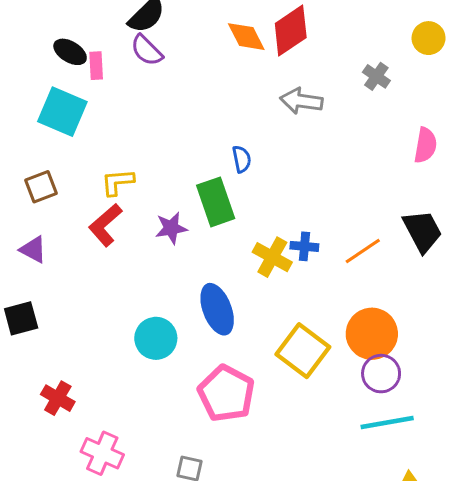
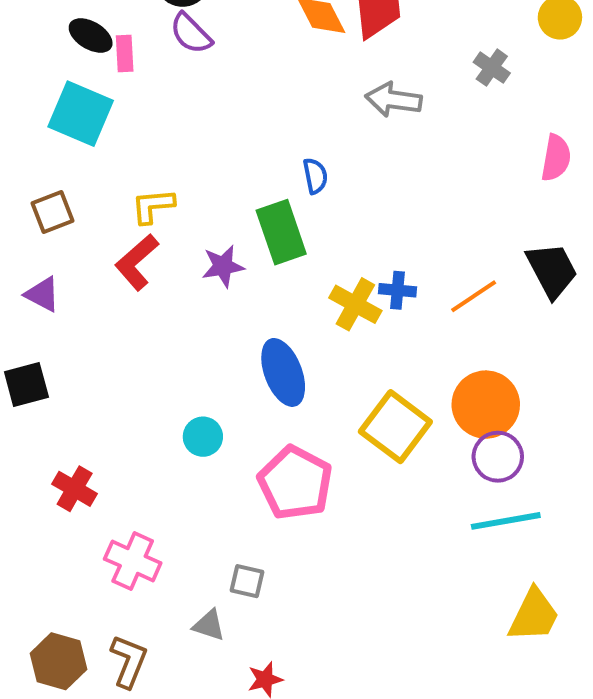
cyan circle: (156, 338) -> (203, 437), moved, size x0.7

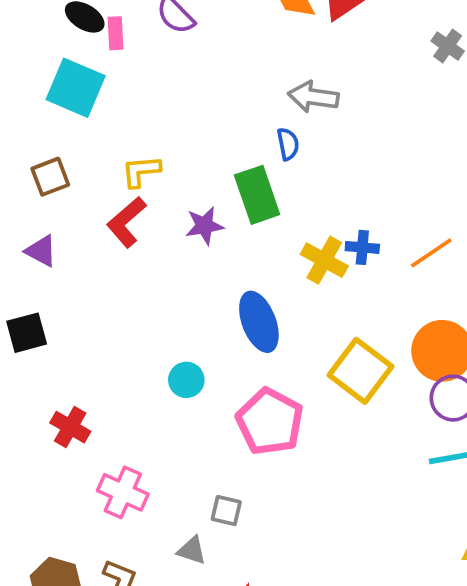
gray arrow: (393, 100) -> (313, 97), moved

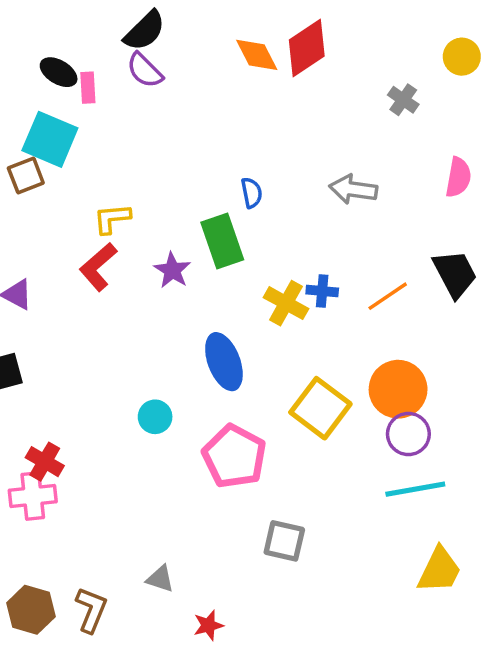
gray arrow: (313, 97) -> (353, 189), moved
brown square: (50, 177) -> (26, 176), moved
purple star: (204, 226) -> (172, 270), turned -30
pink cross: (123, 492) -> (33, 496), moved, turned -30
gray square: (226, 511) -> (284, 541), moved, size x1.4

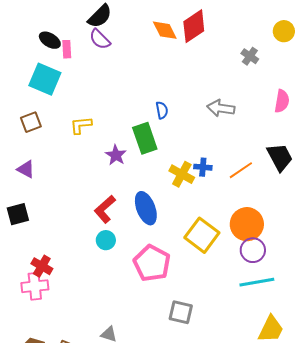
brown square: (26, 176) -> (31, 122), moved
red L-shape: (98, 267) -> (105, 209), moved

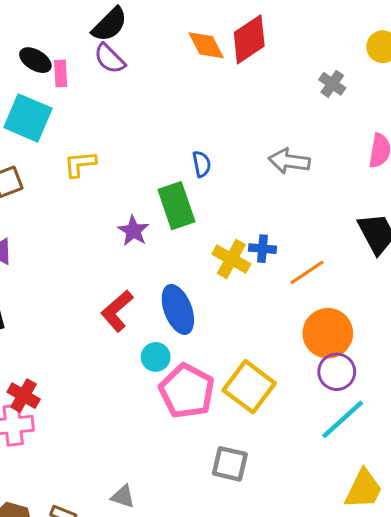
yellow L-shape: (81, 125) -> (80, 164), moved
orange line: (241, 170) -> (307, 272), moved
yellow square: (202, 235) -> (249, 387), moved
cyan circle: (106, 240) -> (156, 357), moved
cyan line: (257, 282) -> (343, 419), turned -32

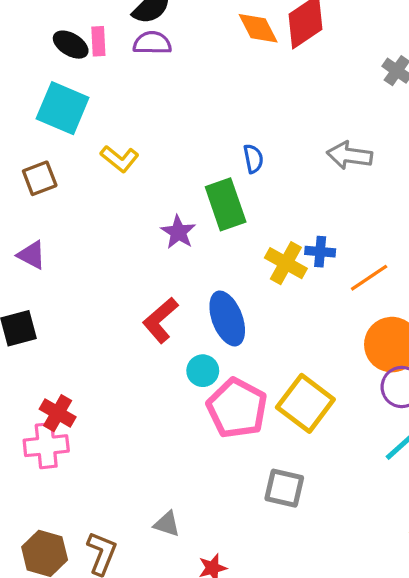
purple semicircle: (110, 59) -> (152, 43), turned 136
pink rectangle: (61, 73) -> (98, 41), moved
yellow L-shape: (80, 164) -> (120, 159), turned -136

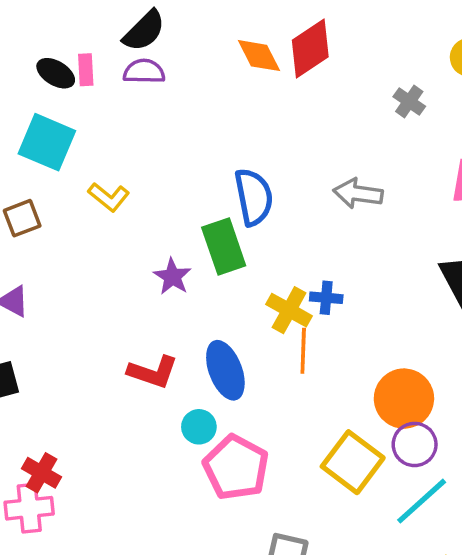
blue semicircle: (253, 159) -> (254, 197), size x1.8
orange line: (369, 278) -> (303, 351), moved, turned -54
red L-shape: (160, 320) -> (153, 372), turned -120
yellow square: (305, 403) -> (353, 462), moved

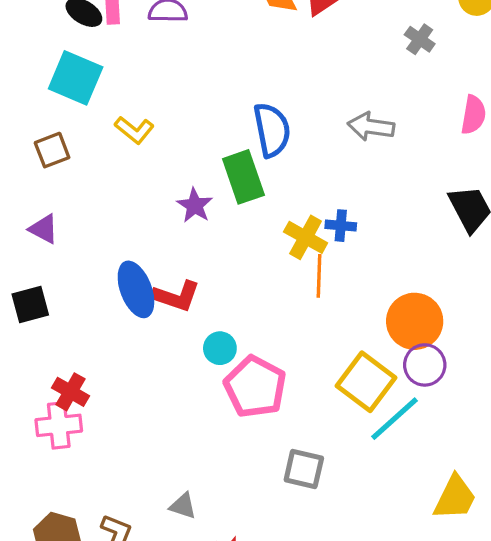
blue ellipse: (225, 370) -> (136, 289), moved
cyan line: (422, 501) -> (395, 419), moved

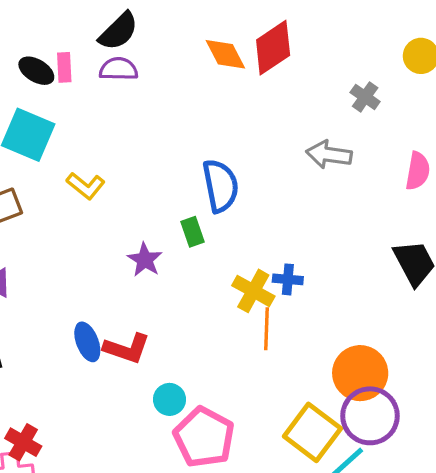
gray arrow: (371, 127) -> (329, 155), moved
green rectangle: (243, 177) -> (193, 232), size x0.6
blue ellipse: (136, 289) -> (87, 342), size x0.7
purple circle: (425, 365) -> (370, 416), size x1.4

